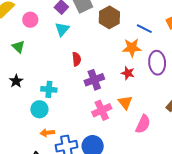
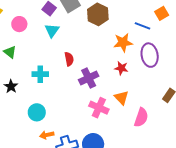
blue line: (144, 29) -> (142, 26), moved
cyan cross: (49, 89) -> (40, 74), moved
pink cross: (102, 110) -> (99, 108), turned -36

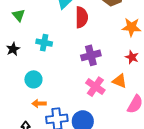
red semicircle: (69, 59) -> (82, 17), moved, size x1.5
red star: (121, 68) -> (132, 57), moved
orange triangle: (121, 98) -> (119, 81), turned -35

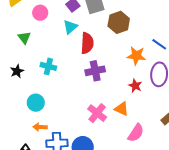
purple cross: (91, 55) -> (95, 71), moved

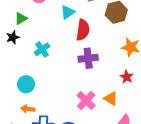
green triangle: (24, 38) -> (21, 18), turned 32
cyan cross: (48, 66) -> (42, 49), turned 35
black star: (17, 71) -> (13, 37), moved

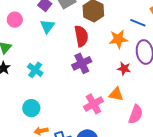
red semicircle: (83, 30) -> (81, 36), moved
pink cross: (86, 100) -> (93, 104), turned 36

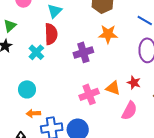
red semicircle: (81, 36) -> (51, 34), moved
orange star: (118, 39) -> (108, 34), moved
red star: (124, 69) -> (134, 83), moved

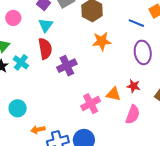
cyan cross: (36, 52) -> (21, 62), moved
purple cross: (83, 52) -> (67, 66), moved
cyan circle: (27, 89) -> (18, 108), moved

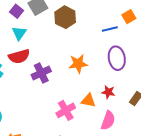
blue line: (136, 23) -> (110, 29), turned -35
orange star: (102, 41) -> (78, 64), moved
red semicircle: (45, 49) -> (19, 56), turned 85

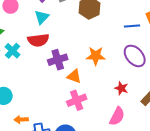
purple ellipse: (117, 58) -> (135, 56), turned -40
orange triangle: (88, 100) -> (74, 76), moved

